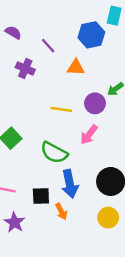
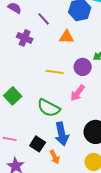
black square: (41, 196) -> (38, 144), turned 35

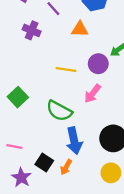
black square: (38, 144) -> (44, 163), moved
orange arrow: (55, 157) -> (66, 167), turned 56

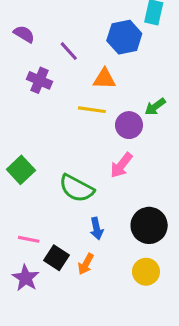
yellow line: (66, 69) -> (92, 110), moved
blue arrow: (74, 141) -> (97, 229), size x0.6
pink line: (14, 146) -> (29, 239), moved

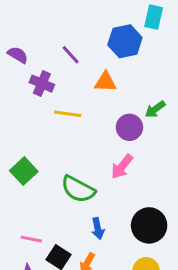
purple semicircle: (24, 34) -> (18, 55), moved
yellow line: (92, 110) -> (68, 114), moved

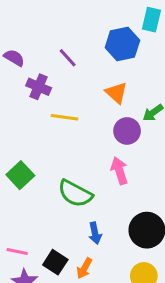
orange triangle: (105, 82) -> (116, 93), moved, turned 40
pink arrow: (122, 167) -> (119, 171), turned 124
pink line: (31, 239) -> (17, 251), moved

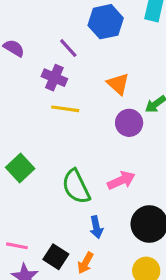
blue hexagon: (122, 44) -> (106, 22), moved
purple cross: (39, 87) -> (54, 78), moved
pink arrow: (119, 171) -> (121, 180), moved, turned 84
green semicircle: (75, 194) -> (76, 187), turned 36

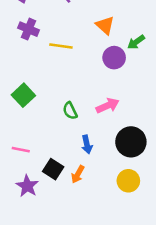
purple cross: (54, 78) -> (29, 29), moved
green semicircle: (76, 187) -> (70, 111), size x0.6
pink line: (17, 246) -> (21, 150), moved

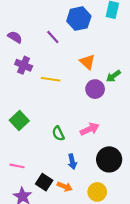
orange arrow: (78, 174) -> (65, 187), turned -96
yellow circle: (128, 181) -> (97, 192), moved

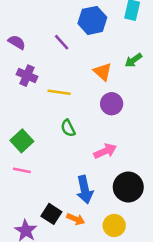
green arrow: (113, 76) -> (133, 60), moved
green semicircle: (58, 133) -> (68, 128), moved
blue arrow: (72, 162) -> (85, 190), size x1.5
pink line: (17, 166) -> (22, 170), moved

